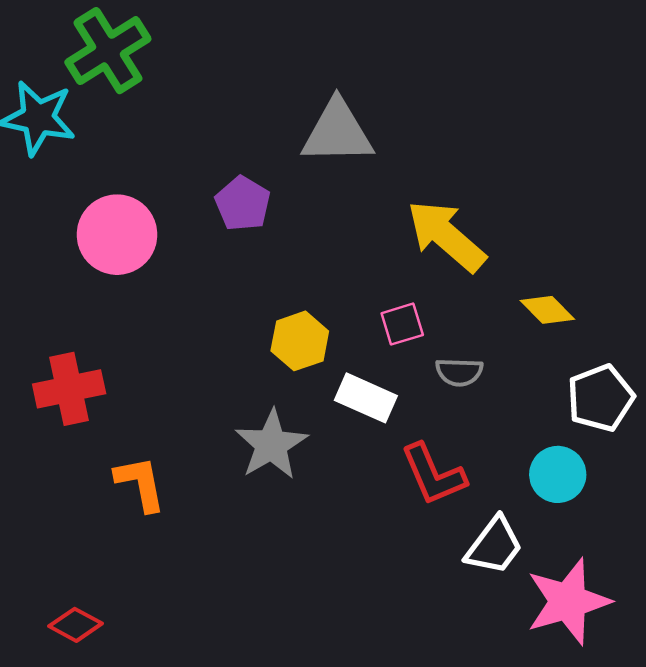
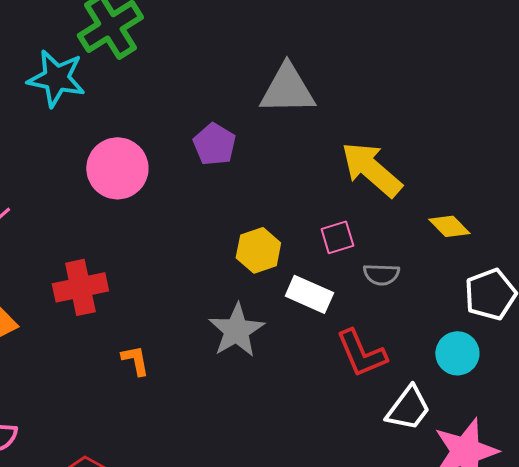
orange L-shape: (140, 484) -> (135, 360), size x0.7

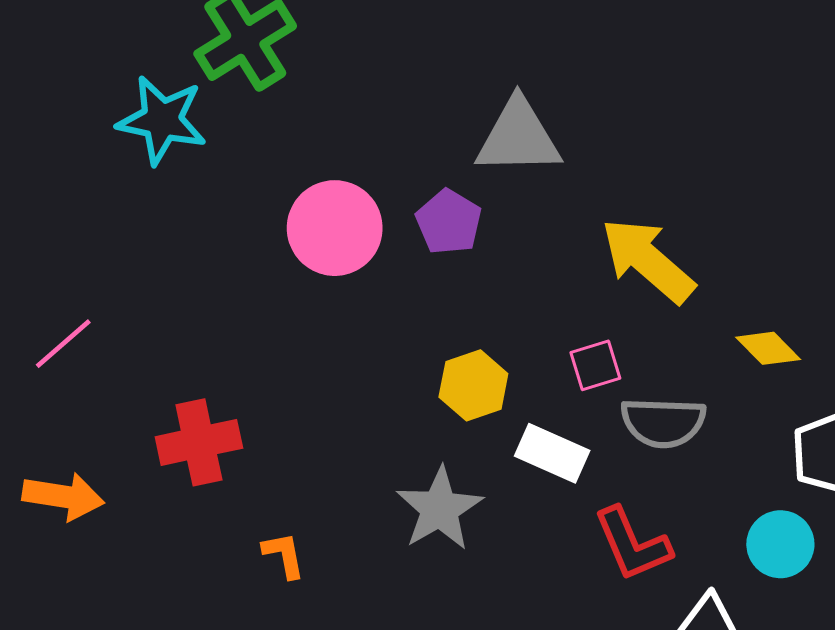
purple pentagon: (214, 144) -> (449, 222), moved
pink circle: (117, 168) -> (335, 228), moved
gray semicircle: (381, 274) -> (663, 422), size x1.5

